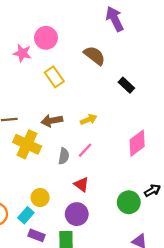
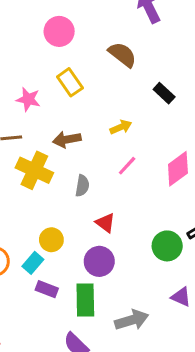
pink star: (22, 53) -> (28, 99), moved
yellow arrow: (89, 119) -> (121, 127), moved
pink line: (85, 150) -> (127, 166), moved

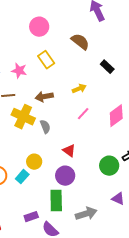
gray semicircle: (82, 186) -> (45, 127), moved, turned -32
purple rectangle: (47, 289) -> (31, 217), moved, turned -40

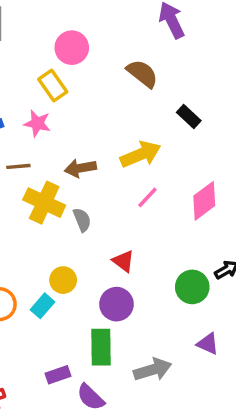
yellow rectangle: (46, 60) -> (53, 86), moved
yellow arrow: (79, 89) -> (141, 154), size x1.6

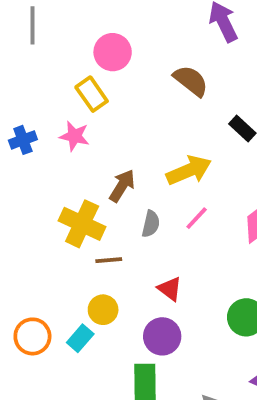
brown line: (18, 166) -> (109, 260), moved
brown arrow: (80, 168) -> (122, 186), turned 132
gray semicircle: (82, 220) -> (151, 224), moved, turned 35

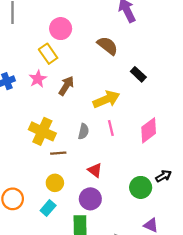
pink star: (74, 136) -> (38, 79), turned 30
brown arrow: (122, 186) -> (66, 86), moved
pink line: (197, 218) -> (111, 128), turned -56
cyan rectangle: (80, 338) -> (48, 208), moved

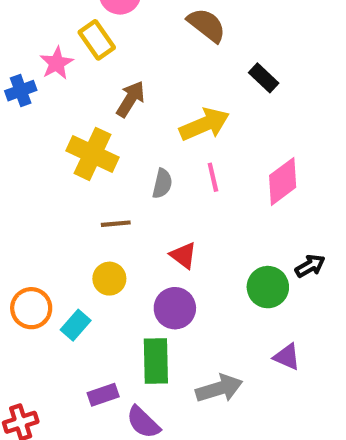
pink star: (38, 79) -> (57, 63), moved
yellow cross: (42, 131) -> (92, 154), moved
cyan rectangle: (48, 208) -> (76, 325), moved

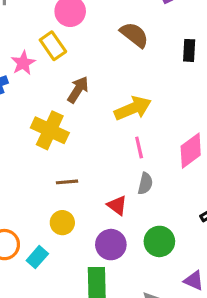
black rectangle: (264, 78) -> (189, 50), moved, turned 50
gray semicircle: (162, 184) -> (145, 184), moved
green circle: (268, 287) -> (159, 241), moved

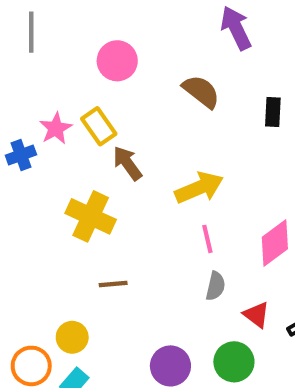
yellow rectangle: (53, 46) -> (99, 126), moved
brown arrow: (78, 90) -> (127, 163), turned -68
red triangle: (117, 205) -> (256, 315), moved
yellow circle: (62, 223) -> (72, 337), moved

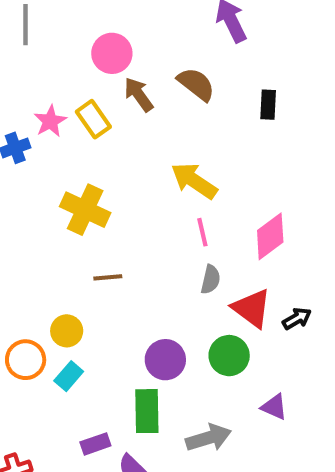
brown arrow: (127, 163) -> (139, 94), moved
yellow arrow: (199, 188) -> (194, 181), turned -123
red triangle: (256, 315) -> (252, 308), size x1.5

